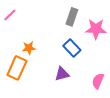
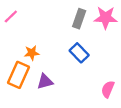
pink star: (96, 29) -> (106, 18), moved
purple triangle: (62, 74) -> (45, 81), moved

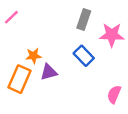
pink star: (106, 18) -> (112, 35), moved
purple triangle: (45, 81) -> (49, 72), moved

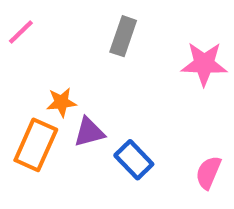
gray rectangle: (84, 20) -> (123, 36), moved
blue rectangle: (84, 56) -> (134, 160), moved

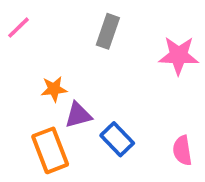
orange rectangle: (36, 145) -> (50, 150), moved, turned -45
pink semicircle: (208, 173) -> (182, 150), turned -32

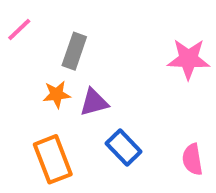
gray rectangle: (108, 31) -> (74, 51), moved
purple triangle: (78, 115) -> (94, 102), moved

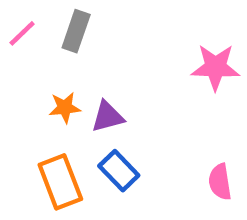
gray rectangle: (74, 51) -> (76, 31), moved
blue rectangle: (124, 148) -> (119, 171), moved

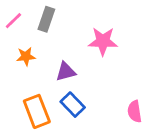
pink star: (215, 67) -> (103, 41), moved
orange star: (65, 108) -> (26, 56), moved

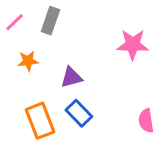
pink star: (103, 41) -> (133, 45), moved

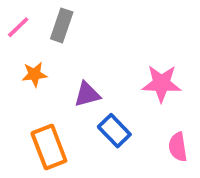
pink star: (133, 45) -> (161, 83), moved
blue rectangle: (79, 113) -> (114, 131), moved

